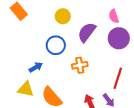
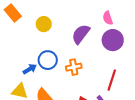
yellow circle: (63, 16) -> (44, 24), moved
blue circle: (56, 45) -> (48, 60), moved

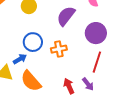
purple circle: (113, 40) -> (96, 33), moved
blue arrow: (30, 69) -> (20, 59), moved

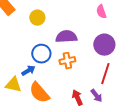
purple semicircle: (66, 16) -> (66, 37), moved, turned 50

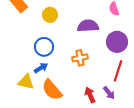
purple semicircle: (66, 37) -> (88, 26), moved
blue circle: (41, 54) -> (44, 47), moved

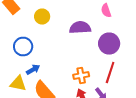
blue circle: (44, 47) -> (23, 46), moved
orange cross: (80, 58) -> (81, 76), moved

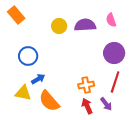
yellow circle: (42, 16) -> (59, 26), moved
purple semicircle: (80, 28) -> (85, 25), moved

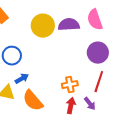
pink semicircle: (111, 20) -> (95, 20), size x1.5
yellow circle: (59, 26) -> (43, 26), size x1.5
red arrow: (87, 106) -> (71, 106), turned 35

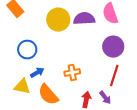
orange cross: (70, 85) -> (72, 73), moved

